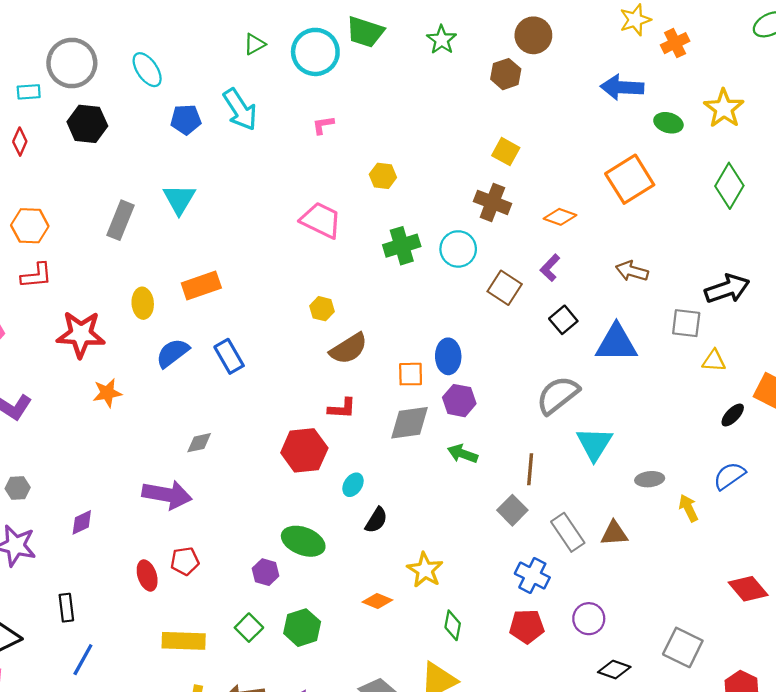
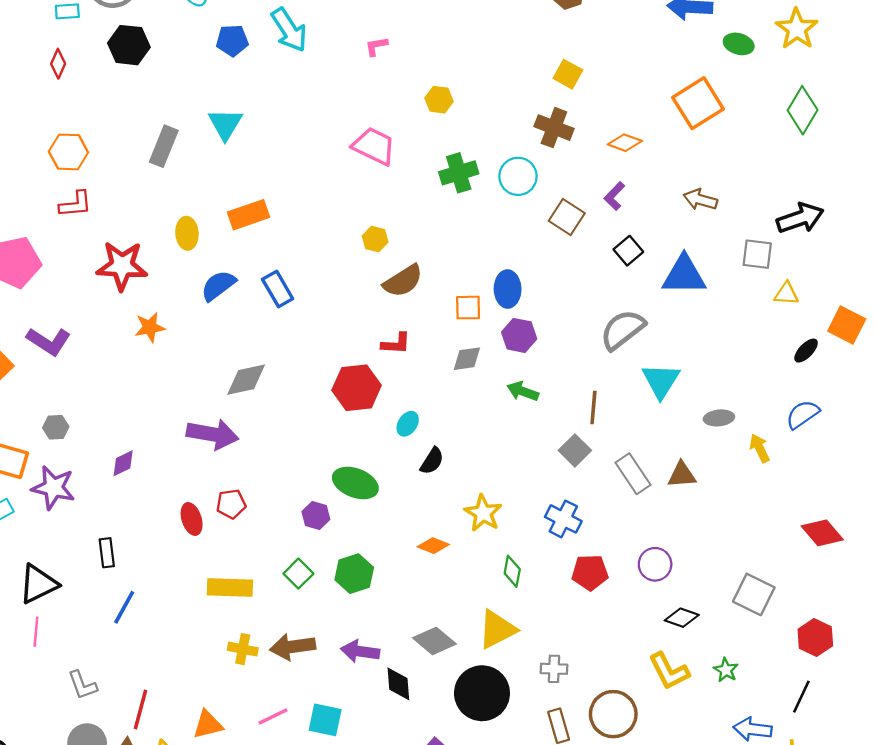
gray diamond: (409, 423) -> (467, 359), size x0.7
gray diamond: (199, 443) -> (246, 380), size x1.5
blue cross: (532, 575) -> (563, 519), moved

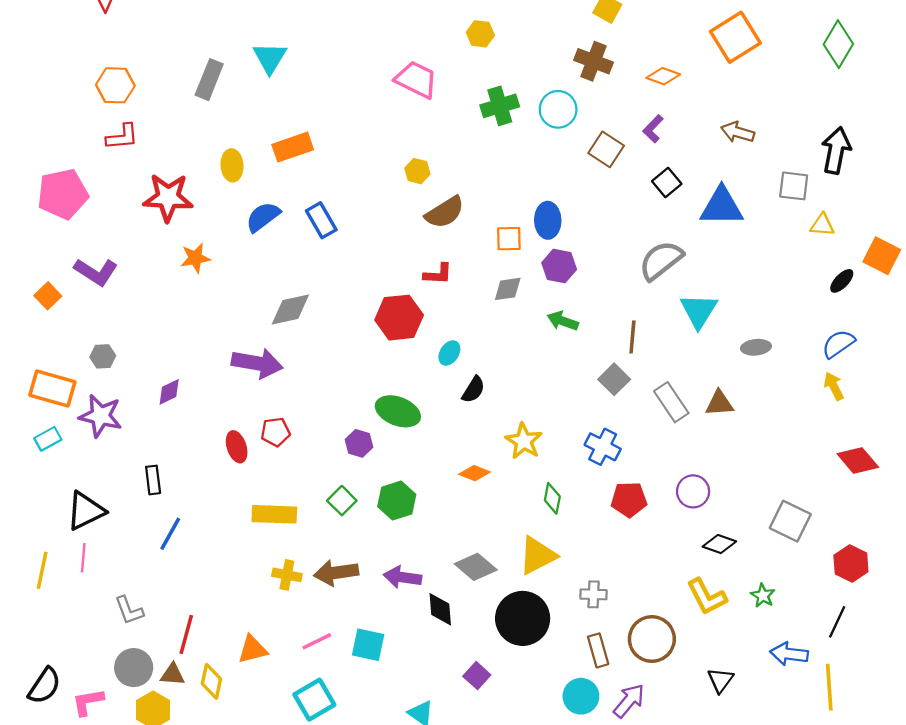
black arrow: (800, 218) -> (836, 151), turned -60
yellow arrow: (760, 448) -> (834, 386), moved

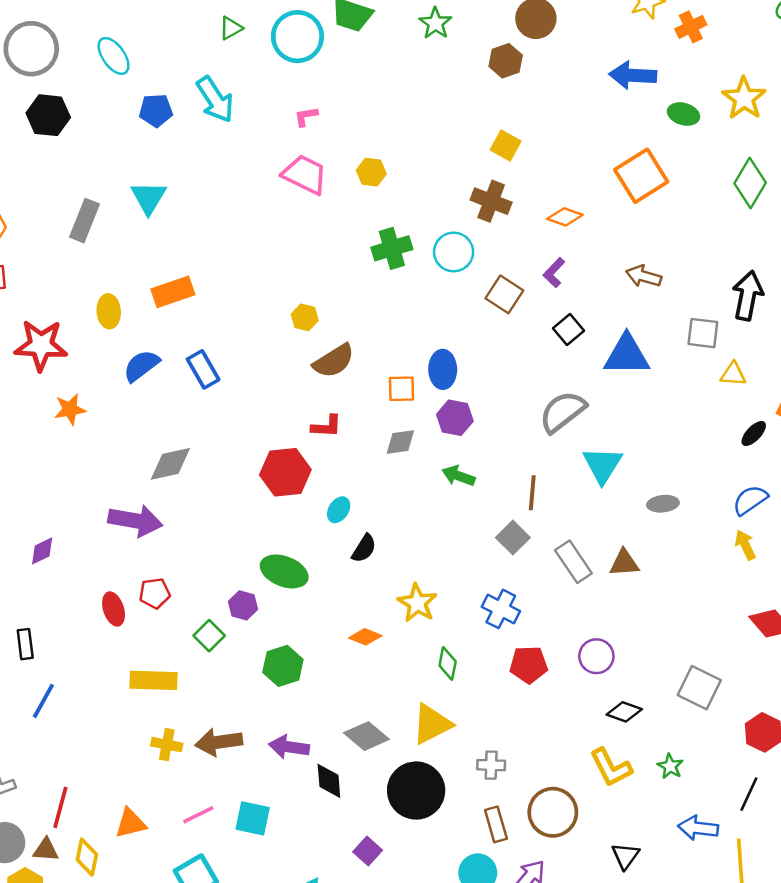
pink trapezoid: (416, 80) -> (305, 175), moved
green square: (342, 501) -> (209, 636), moved

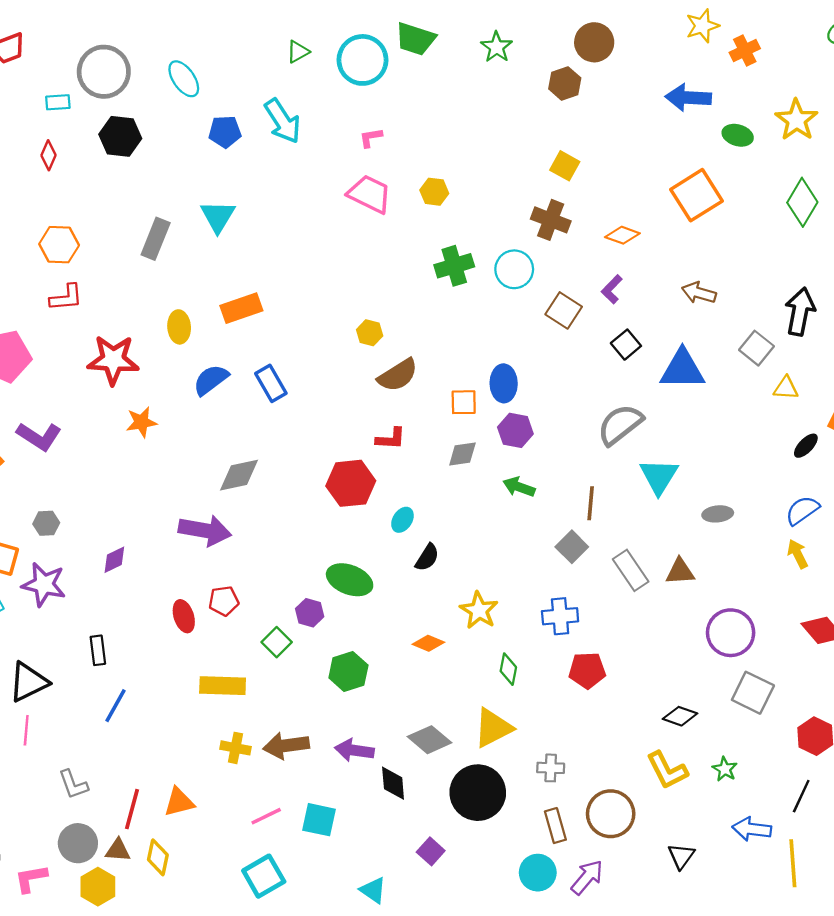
gray square: (703, 333) -> (756, 348), turned 32
blue cross: (501, 609) -> (560, 616), turned -32
purple circle: (596, 656) -> (731, 633), moved, size x1.4
orange triangle: (130, 823) -> (179, 802), moved

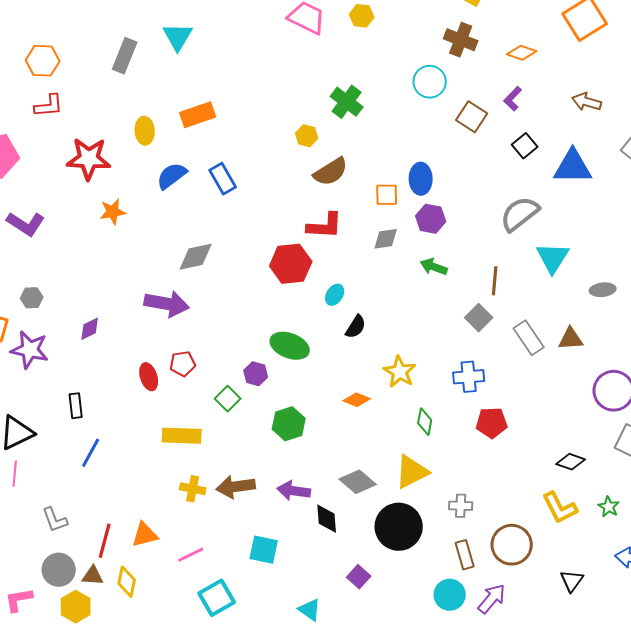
green cross: (454, 266) -> (347, 102), moved, turned -36
red L-shape: (391, 439) -> (325, 226), size x1.4
pink line: (266, 816) -> (191, 555), moved

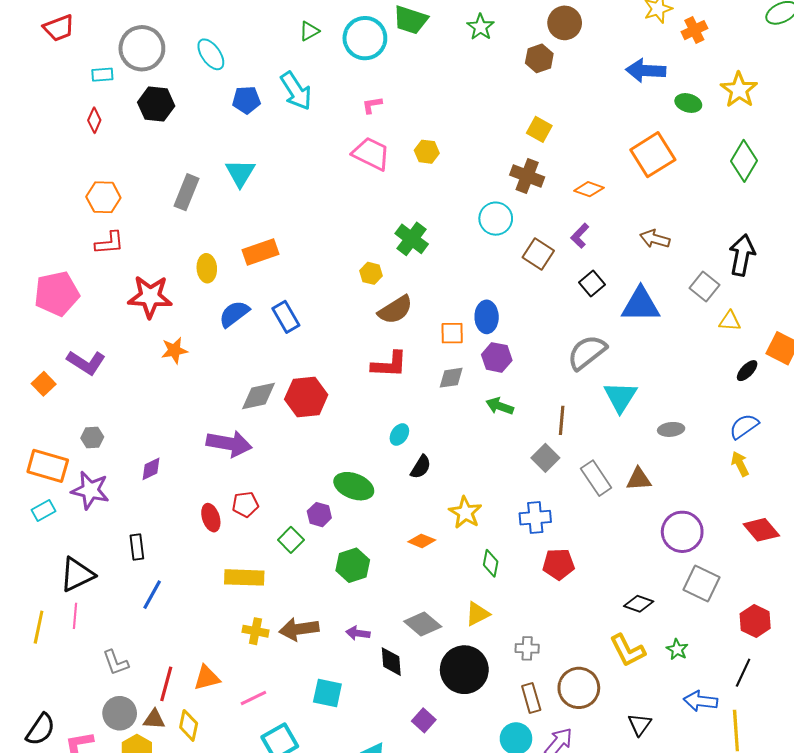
red hexagon: (291, 264) -> (306, 397), moved
yellow triangle: (412, 472) -> (477, 614), size x0.7
purple arrow: (294, 491) -> (358, 633), size x0.7

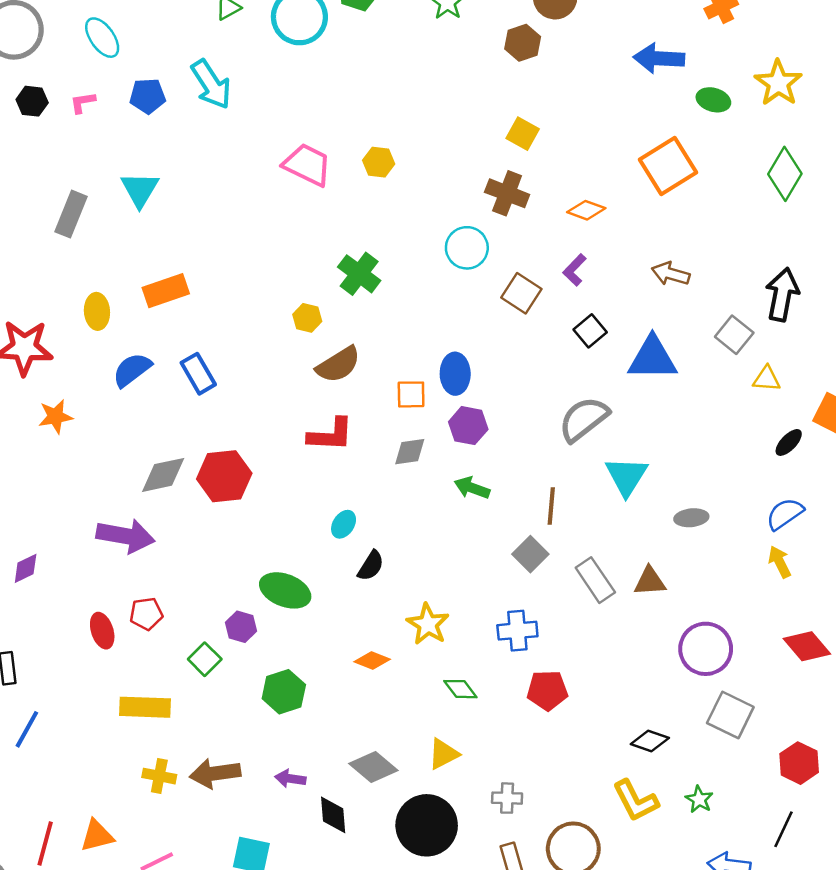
black hexagon: (156, 104) -> (32, 101), size x0.7
pink L-shape: (372, 105) -> (83, 102), moved
green diamond: (491, 563) -> (460, 689), turned -48

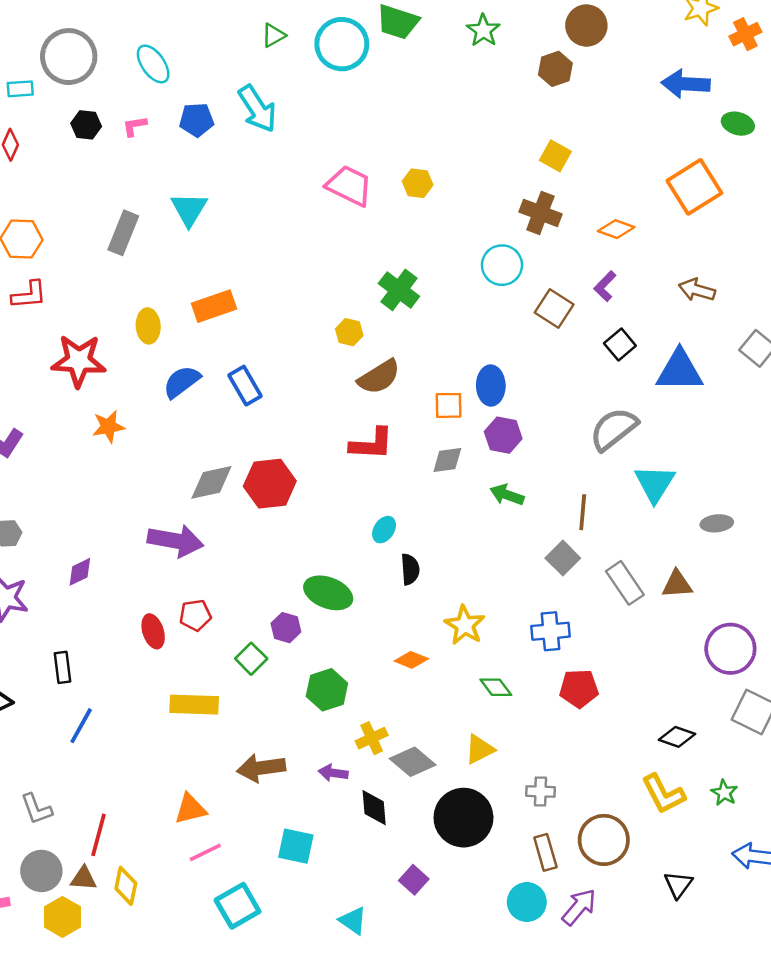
black semicircle: (371, 566) -> (410, 569), turned -36
yellow cross: (159, 776) -> (372, 738), moved, turned -36
orange triangle: (97, 836) -> (190, 809), moved

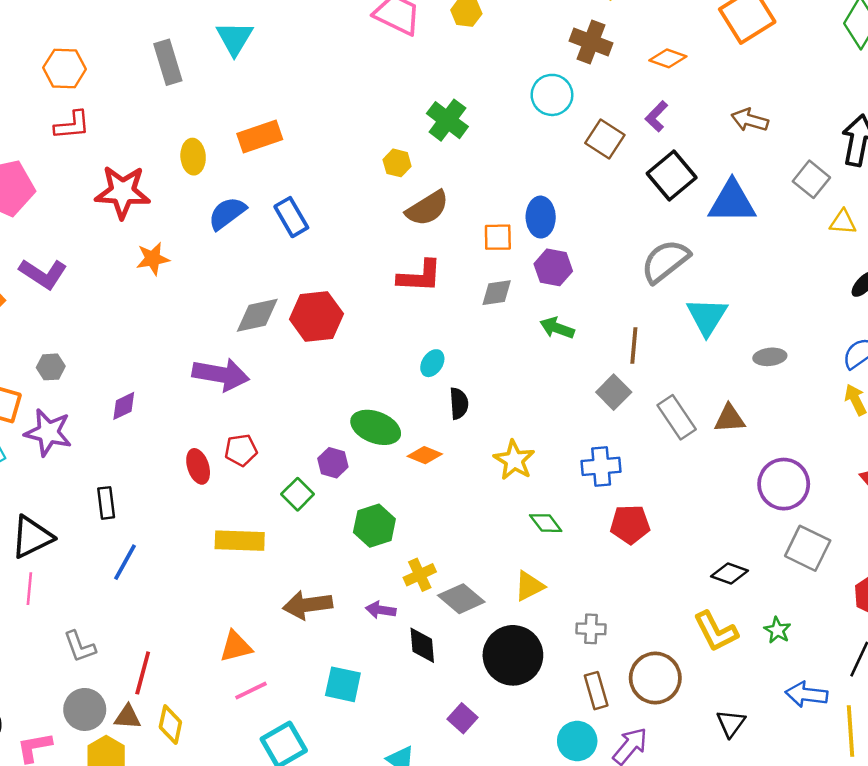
gray rectangle: (123, 233) -> (168, 62), turned -39
black square: (620, 345) -> (672, 176), size x1.5
orange diamond: (411, 660) -> (425, 455), moved

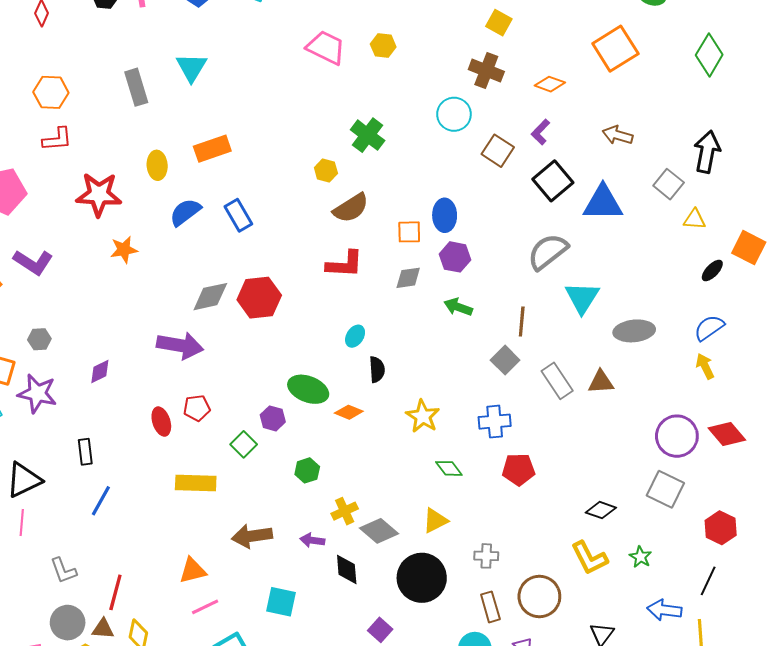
gray ellipse: (770, 357) -> (634, 331), size x1.5
purple circle: (784, 484) -> (677, 436), moved
green hexagon: (374, 526) -> (307, 470), size x0.7

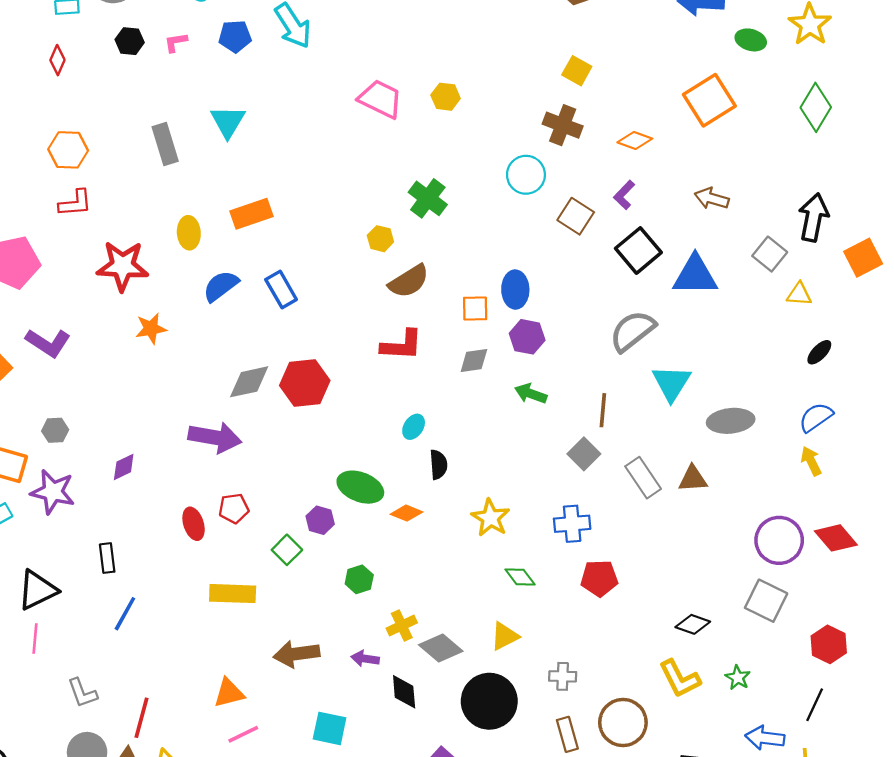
orange square: (749, 248) -> (863, 258), moved, turned 36

